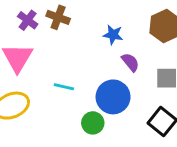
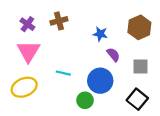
brown cross: (58, 17) -> (59, 21), turned -35
purple cross: (28, 20) -> (27, 24), moved

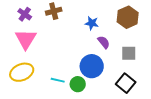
cyan line: (63, 73) -> (58, 80), moved

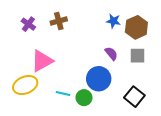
blue star: (92, 23) -> (113, 21), moved
pink triangle: (26, 39) -> (42, 61), moved, turned 30
gray square: (129, 53) -> (138, 56), moved

